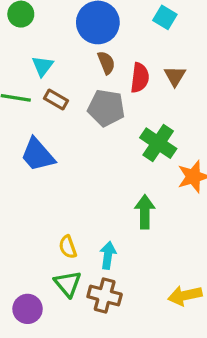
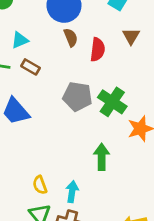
cyan triangle: (43, 66) -> (20, 40), turned 30
brown triangle: (175, 76) -> (131, 36), moved
gray pentagon: (106, 108) -> (77, 96), moved

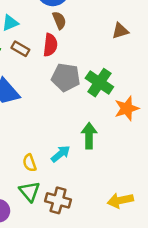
brown triangle: (131, 36) -> (120, 31), moved, turned 42
red semicircle: (97, 50) -> (50, 45), moved
cyan arrow: (72, 192) -> (61, 154), moved, turned 42

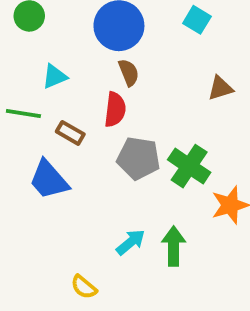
brown rectangle: (20, 49) -> (70, 133), moved
cyan arrow: (61, 154) -> (131, 242), moved
yellow semicircle: (30, 163) -> (84, 287), turned -30

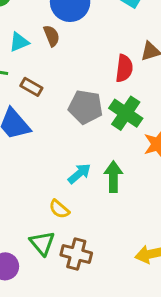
brown semicircle: (129, 72) -> (52, 36), moved
red semicircle: (115, 110) -> (124, 68), moved
yellow semicircle: (84, 287) -> (59, 209), moved

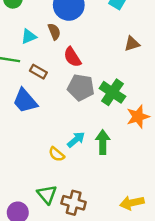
red semicircle: (124, 68) -> (72, 57), moved, turned 140
yellow semicircle: (59, 209) -> (57, 154), moved

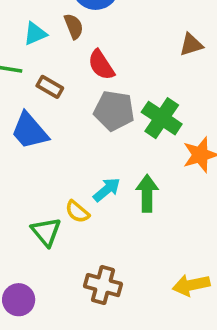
green triangle: (47, 194) -> (46, 232), moved

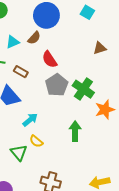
brown semicircle: (74, 26) -> (34, 38), turned 64
gray pentagon: (114, 111) -> (57, 85), turned 30
cyan arrow: (107, 190) -> (30, 120), moved

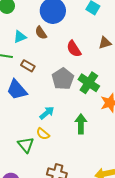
brown semicircle: (34, 38) -> (41, 33), turned 104
red semicircle: (50, 59) -> (74, 49), moved
cyan arrow: (30, 120) -> (47, 113), moved

